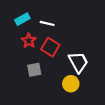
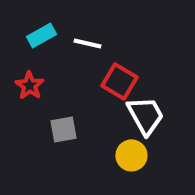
red star: (29, 41) -> (30, 86), moved
red square: (50, 47) -> (119, 82), moved

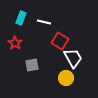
cyan rectangle: (42, 36) -> (21, 18), turned -40

